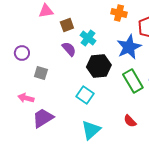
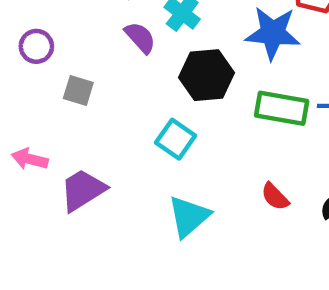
blue star: (129, 47) -> (273, 33), turned 30
green rectangle: (133, 81) -> (282, 108), turned -50
pink arrow: (26, 98) -> (30, 159), moved

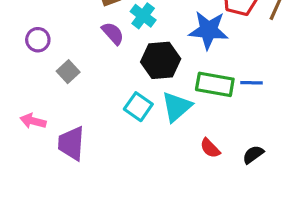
gray square: (78, 91) -> (68, 72), turned 30
purple trapezoid: (83, 190) -> (71, 143), turned -54
cyan triangle: (189, 216) -> (177, 107), moved

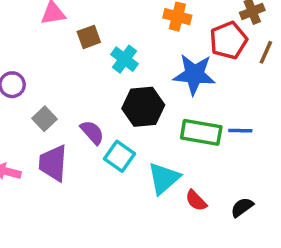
purple semicircle: (113, 33) -> (92, 132), moved
cyan triangle: (177, 107) -> (164, 178), moved
purple trapezoid: (71, 143) -> (53, 163), moved

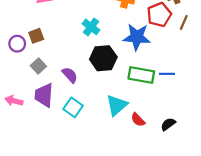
brown square: (89, 37) -> (36, 36), moved
cyan square: (119, 156) -> (73, 107), moved

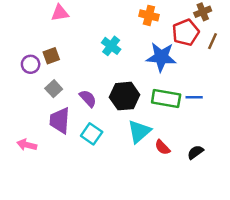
black hexagon: (103, 58) -> (125, 96), moved
pink arrow: (14, 101) -> (27, 145), moved

